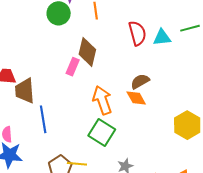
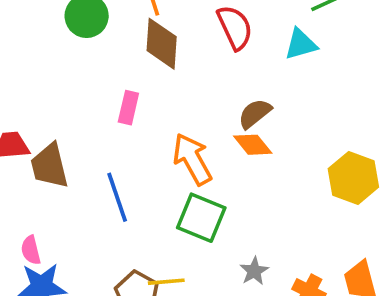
cyan triangle: (162, 37) -> (301, 44), moved
brown diamond: (87, 52) -> (162, 44), moved
blue line: (43, 119) -> (117, 197), moved

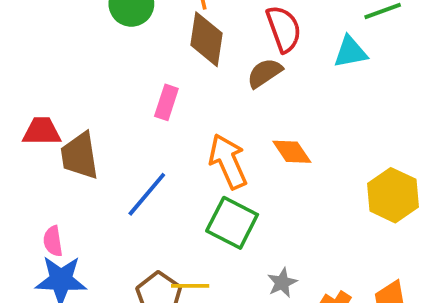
brown semicircle: (255, 114) -> (265, 73), moved
blue line: (117, 197) -> (147, 194), turned 54

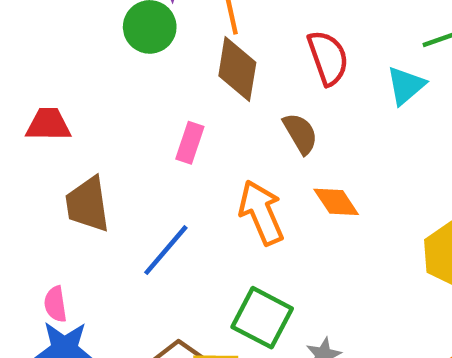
cyan triangle: (350, 52) -> (406, 86), turned -30
brown semicircle: (265, 73) -> (300, 133), moved, turned 93
red trapezoid: (42, 131) -> (48, 124), moved
green square: (232, 223) -> (262, 318), moved

